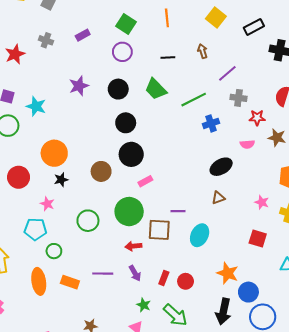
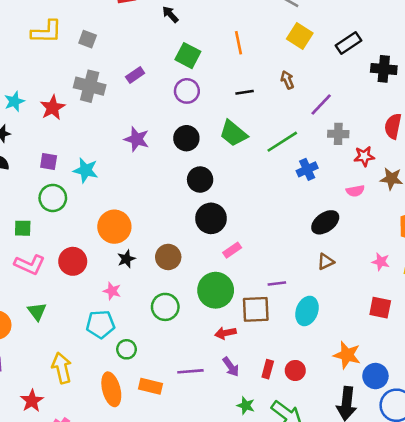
gray cross: (46, 40) -> (90, 86), size x1.6
purple star: (79, 86) -> (137, 139), turned -30
brown circle: (101, 171) -> (168, 257), moved

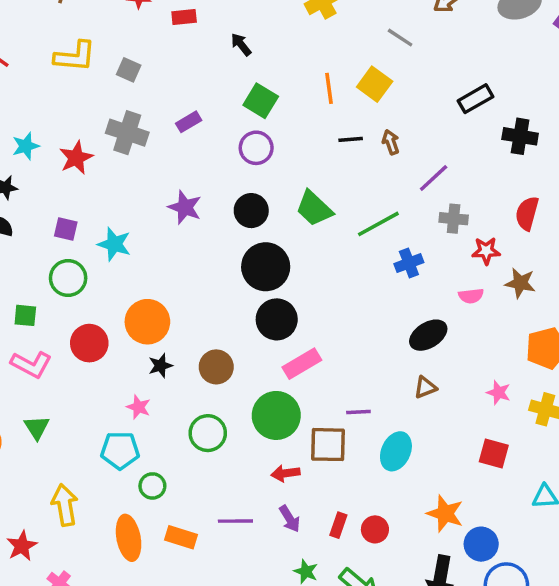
yellow square: (300, 36) -> (375, 84), moved
black line: (245, 92) -> (351, 139), moved
black circle: (200, 180) -> (266, 267), size x1.4
pink rectangle: (232, 250) -> (302, 364), size x1.5
red circle: (73, 261) -> (89, 343), moved

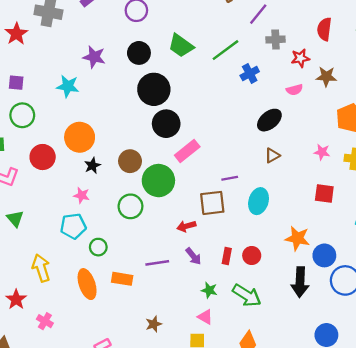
cyan star: (114, 244) -> (68, 86), moved
green circle: (276, 415) -> (158, 181), moved

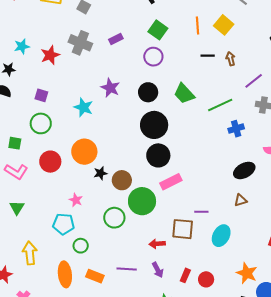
black star: (92, 166) -> (100, 173), moved

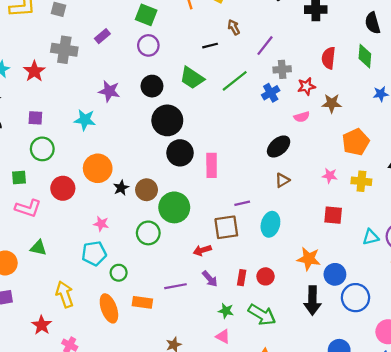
black line: (208, 56) -> (210, 46), moved
blue cross: (236, 129) -> (271, 93), moved
pink rectangle: (171, 182) -> (212, 165), moved, turned -50
green triangle: (17, 208) -> (38, 248), turned -35

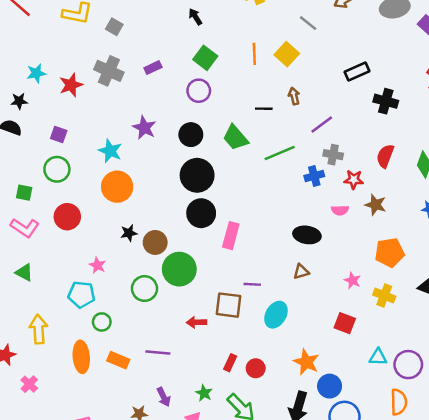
black ellipse: (279, 146) -> (307, 235), turned 35
orange circle: (98, 168) -> (117, 187), moved
purple arrow: (210, 279) -> (164, 397), moved

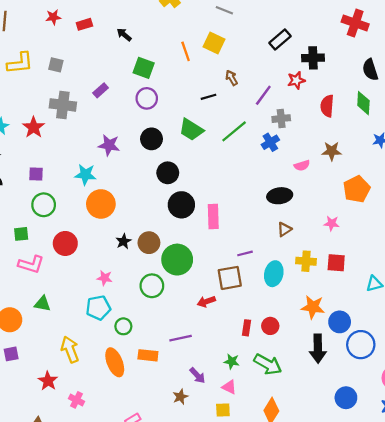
black circle: (197, 175) -> (168, 173), size x0.7
red star: (354, 180) -> (296, 80), moved
yellow cross: (384, 296) -> (306, 261), moved

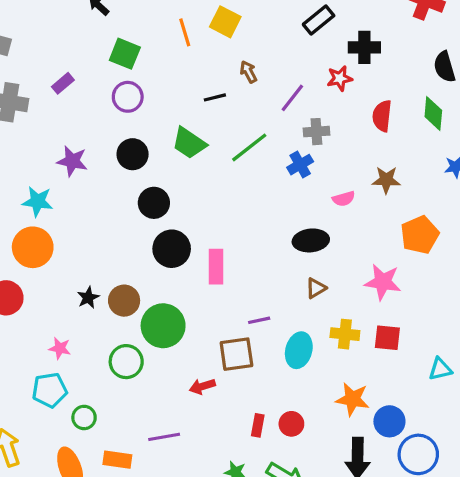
orange circle: (101, 204) -> (33, 247), moved
pink star: (332, 223) -> (383, 282), size x1.6

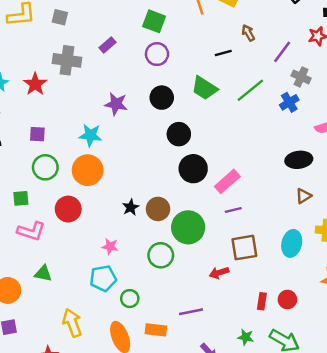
gray cross: (316, 132) -> (301, 77), turned 30
pink rectangle: (216, 267) -> (227, 181), turned 50
purple line: (259, 320) -> (233, 210), moved

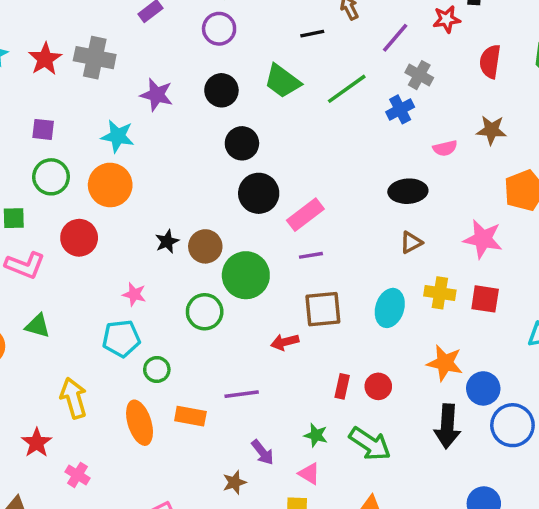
gray cross: (67, 60) -> (95, 58), moved

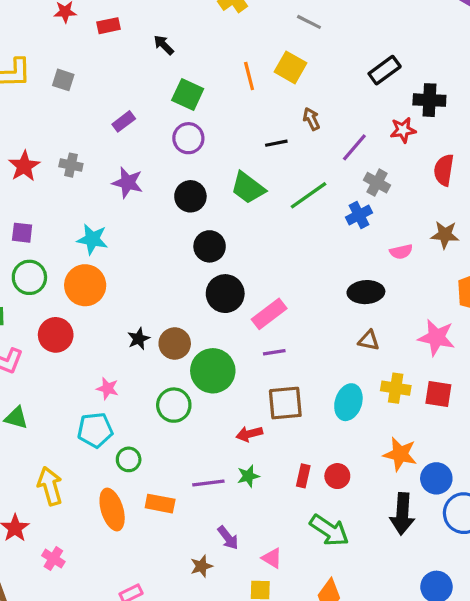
gray cross: (95, 58) -> (71, 165), size x0.6
purple star: (157, 95) -> (128, 183), moved
brown triangle: (411, 242) -> (369, 340), turned 40
green star: (316, 435) -> (248, 476), moved, turned -30

